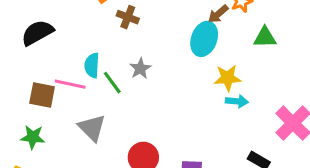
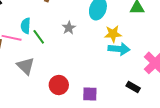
gray star: (140, 69) -> (69, 28), moved
cyan arrow: (237, 101) -> (119, 49), size x1.5

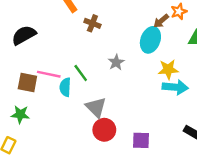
cyan semicircle: (26, 26) -> (65, 87), moved
gray triangle: (26, 66) -> (96, 107), moved

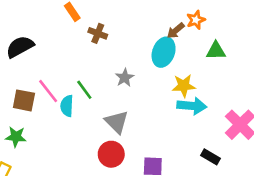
pink line: (49, 74) -> (48, 91), turned 40
gray triangle: (96, 107) -> (117, 122), moved

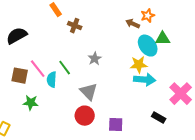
brown arrow: (176, 31) -> (133, 24), turned 64
cyan ellipse: (164, 52) -> (148, 46), moved, turned -55
green star: (16, 137) -> (31, 103), moved

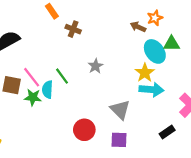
yellow star: (139, 65) -> (145, 73), turned -30
gray triangle: (89, 92) -> (120, 110), moved
green star: (31, 103) -> (33, 97), moved
black rectangle: (159, 118) -> (167, 132), turned -64

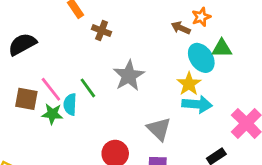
gray star: (96, 66) -> (129, 76), size x1.6

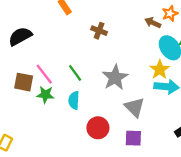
brown cross: (102, 31) -> (99, 31), moved
gray star: (129, 76) -> (115, 78), moved
cyan semicircle: (70, 104) -> (74, 100), moved

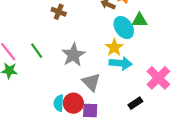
cyan semicircle: (74, 100) -> (59, 103), moved
red circle: (98, 128) -> (73, 103), moved

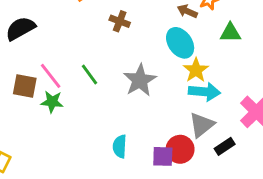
cyan ellipse: (124, 28) -> (180, 43), moved
gray triangle: (91, 82) -> (202, 125), moved, turned 36
red circle: (73, 103) -> (180, 149), moved

